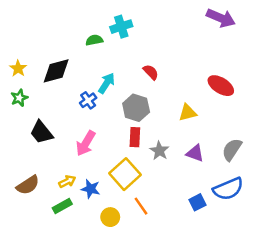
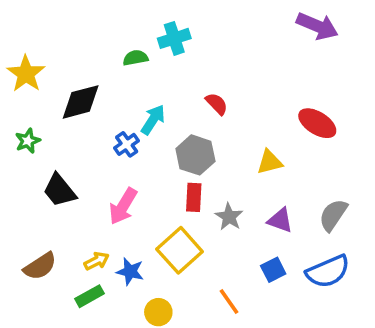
yellow star: (18, 68) -> (26, 74), moved, size x1.5
blue square: (197, 202) -> (273, 270), moved
orange line: (141, 206) -> (229, 302), moved

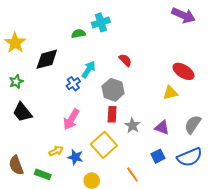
yellow triangle: (270, 162) -> (170, 93), moved
black trapezoid: (59, 190) -> (22, 112), moved
brown semicircle: (40, 266) -> (16, 165), moved, turned 102
green rectangle: (89, 296) -> (43, 174), moved, turned 49

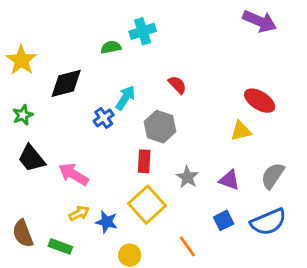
red rectangle: (112, 114) -> (144, 161), moved
pink arrow: (71, 119) -> (73, 174), moved, turned 90

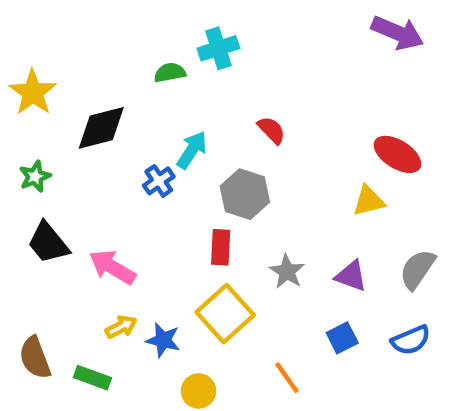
blue semicircle: (268, 222) -> (411, 340), size x0.7

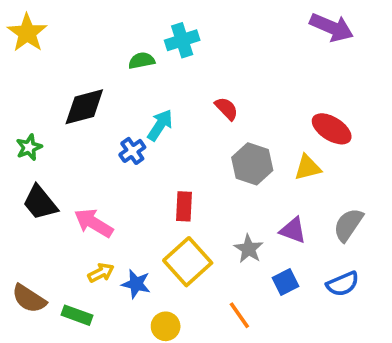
yellow star: (33, 92) -> (27, 33), moved
gray hexagon: (245, 194) -> (252, 164), moved
gray star: (287, 272) -> (249, 249), moved
brown semicircle: (35, 358) -> (29, 299), turned -36

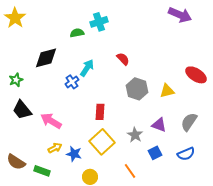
red ellipse: (332, 129) -> (196, 75), moved

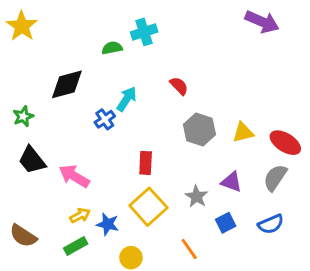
red ellipse: (196, 75) -> (285, 143), moved
green rectangle: (42, 171) -> (76, 246), moved, turned -49

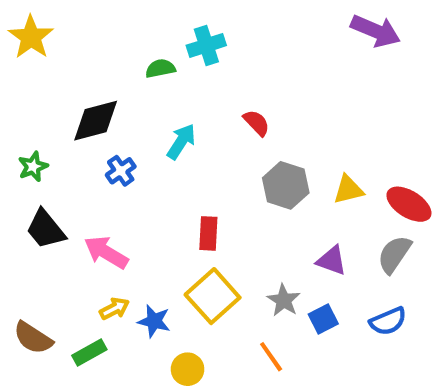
blue cross: (105, 119) -> (121, 171), moved
gray star: (197, 196) -> (284, 300), moved
green rectangle: (76, 246) -> (89, 352), moved

